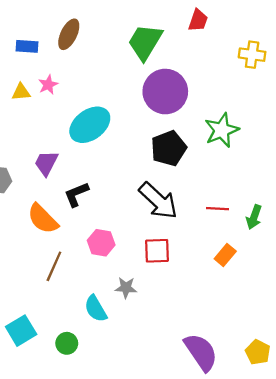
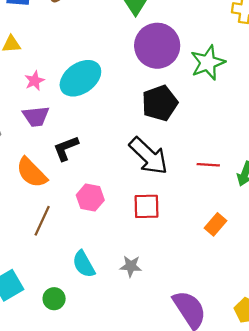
pink star: (48, 85) -> (35, 81), moved
green star: (222, 130) -> (208, 63), moved
purple trapezoid: (46, 163) -> (36, 116), turned -124
orange rectangle: (225, 255) -> (215, 224), moved
gray star: (126, 288) -> (131, 266), moved

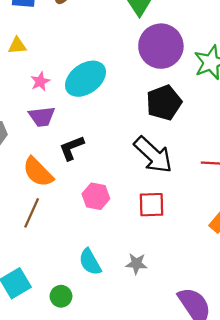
brown line: (42, 221) -> (32, 213), moved

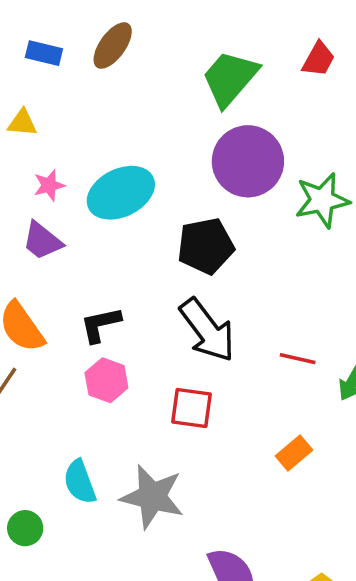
black pentagon: (164, 103) -> (206, 246), moved
purple trapezoid: (42, 117) -> (42, 241), turned 36
black L-shape: (72, 148) -> (100, 325), moved
gray star: (136, 264) -> (152, 497), size x1.8

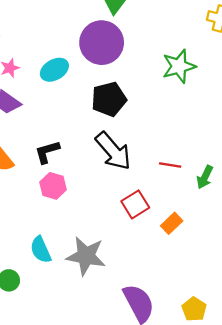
purple circle: (248, 161) -> (102, 43), moved
cyan ellipse: (121, 193) -> (54, 70), size x0.7
red square: (192, 408) -> (135, 204), moved, turned -36

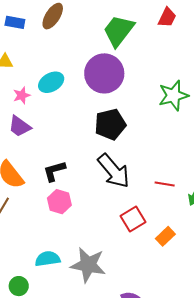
cyan ellipse: (54, 70) -> (51, 82), moved
cyan semicircle: (41, 250) -> (48, 259), turned 105

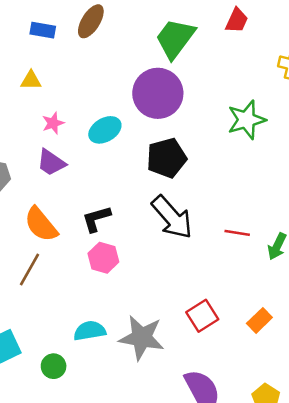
cyan ellipse: (51, 82) -> (105, 130), moved
red square: (133, 219) -> (202, 316), moved
orange rectangle: (165, 236) -> (259, 320), moved

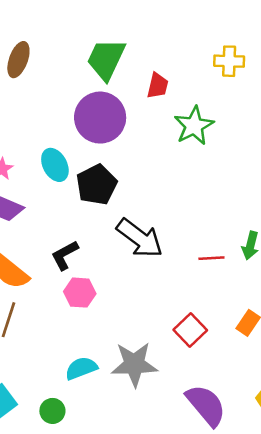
red trapezoid: (237, 20) -> (158, 86), moved
cyan ellipse: (105, 130) -> (55, 165), turned -76
black pentagon: (167, 158) -> (97, 185), moved
red line: (237, 233) -> (211, 258), moved

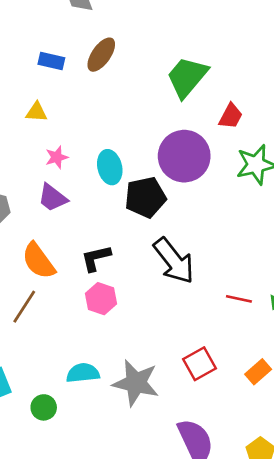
purple circle: (100, 118) -> (184, 156), moved

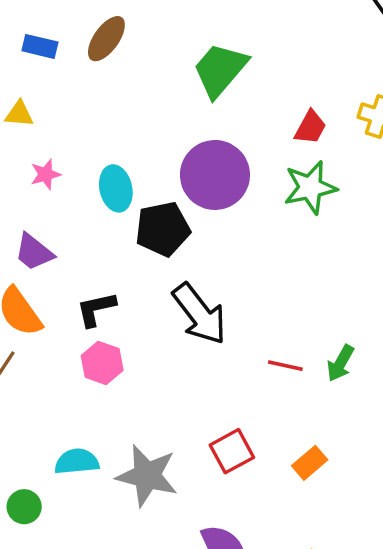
red trapezoid: (231, 116) -> (310, 127), moved
purple trapezoid: (52, 198) -> (34, 252), moved

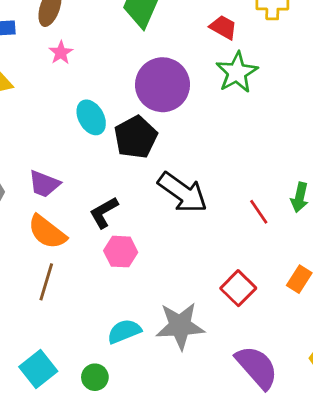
red trapezoid: (310, 127) -> (223, 27), turned -72
pink star: (46, 174) -> (61, 53), moved
red line: (285, 366) -> (259, 212), turned 60

